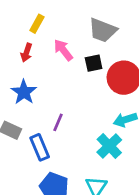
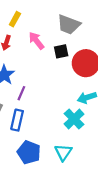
purple line: (58, 122) -> (21, 93), moved
blue rectangle: (40, 147) -> (17, 120), turned 36

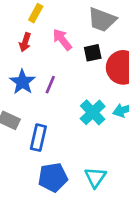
purple line: (21, 93) -> (50, 85), moved
cyan cross: (74, 119) -> (93, 112), moved
blue pentagon: (29, 152) -> (53, 177), turned -30

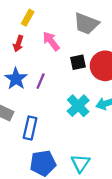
black square: (93, 53) -> (78, 62), moved

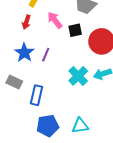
black square: (78, 62) -> (75, 30), moved
cyan triangle: (80, 163) -> (80, 126), turned 48

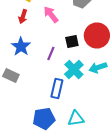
black square: (75, 30) -> (72, 42), moved
purple line: (46, 55) -> (51, 54), moved
blue rectangle: (37, 95) -> (57, 88), moved

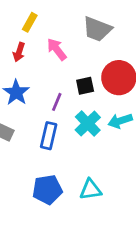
blue rectangle: (57, 88) -> (49, 136), moved

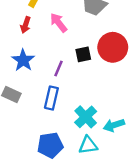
cyan arrow: (120, 121) -> (114, 125), moved
cyan cross: (88, 124) -> (86, 117), moved

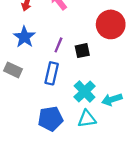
black square: (83, 54) -> (82, 51), moved

